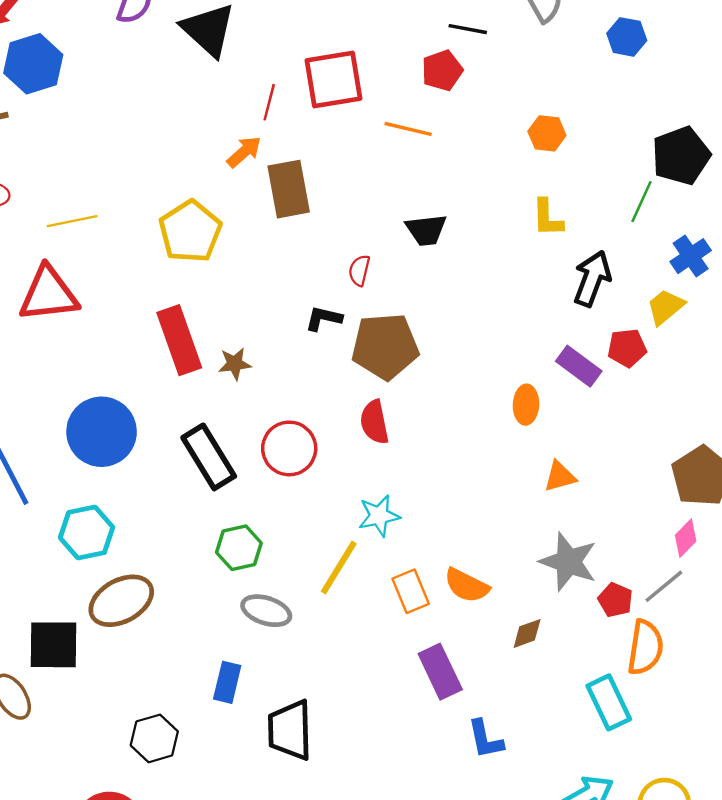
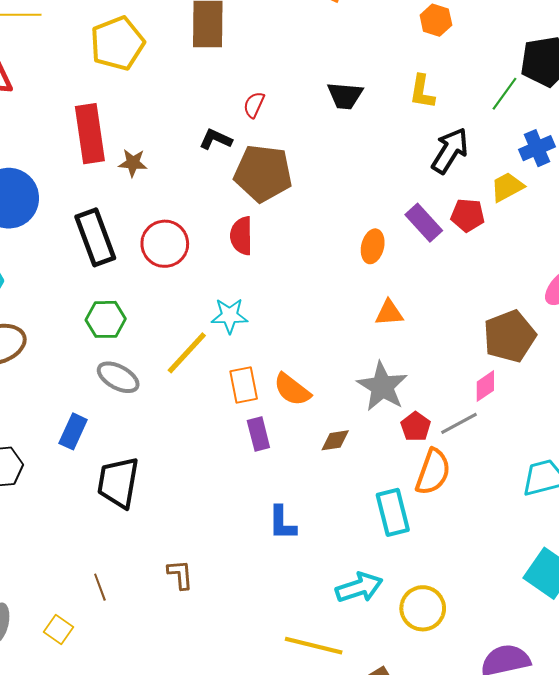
black trapezoid: (426, 230) -> (345, 96), moved
purple rectangle: (440, 672) -> (258, 434), moved, size x0.7

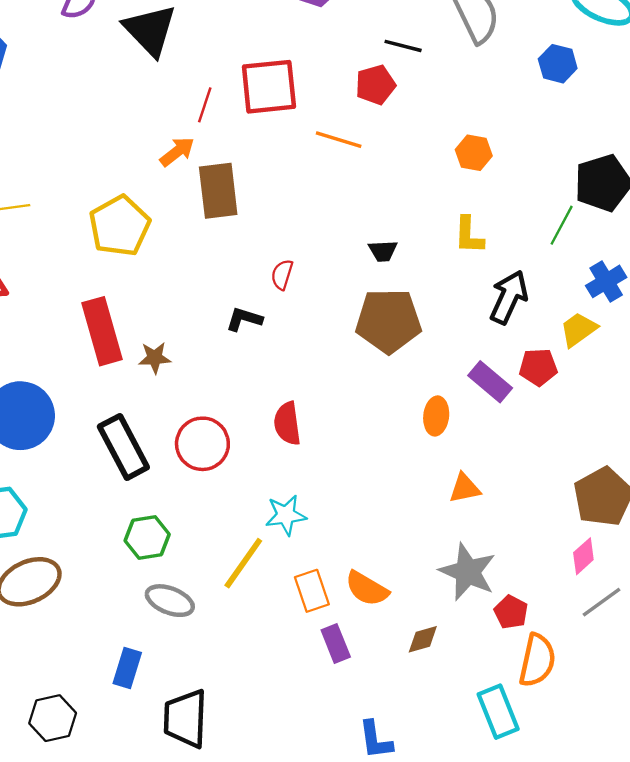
black trapezoid: (345, 96) -> (383, 251), size x0.7
brown pentagon: (263, 173) -> (388, 321), moved
gray line: (459, 423) -> (602, 602), moved

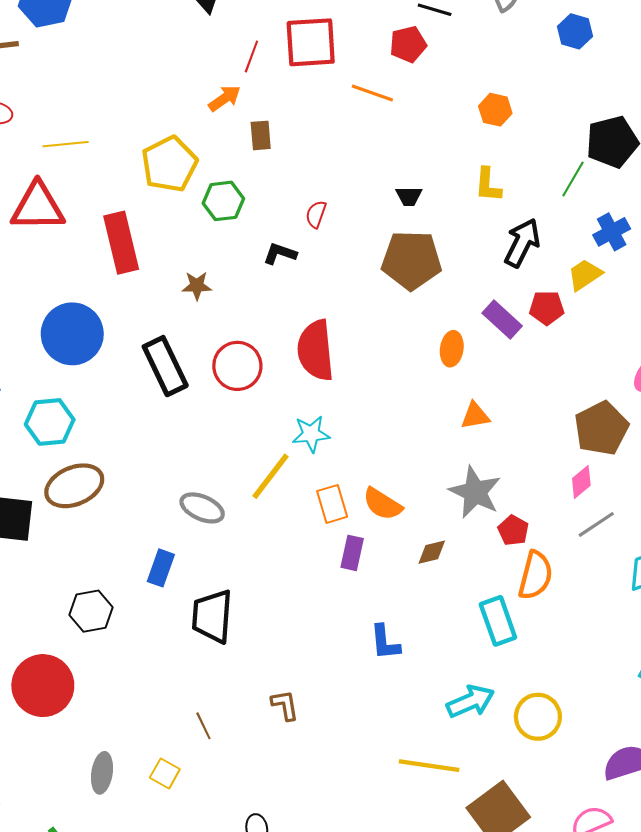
brown rectangle: (218, 191) -> (261, 135), size x0.6
red rectangle: (102, 331) -> (121, 243), moved
red semicircle: (287, 423) -> (316, 350), size x1.5
green hexagon: (147, 538) -> (223, 201), moved
purple rectangle: (336, 644) -> (352, 553), turned 32

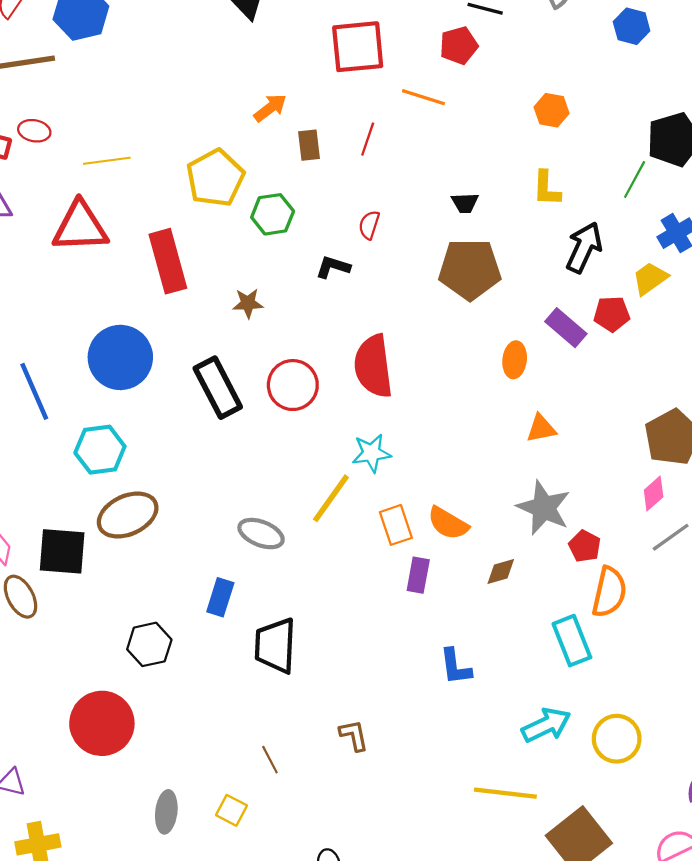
red line: (251, 57) -> (368, 139), moved

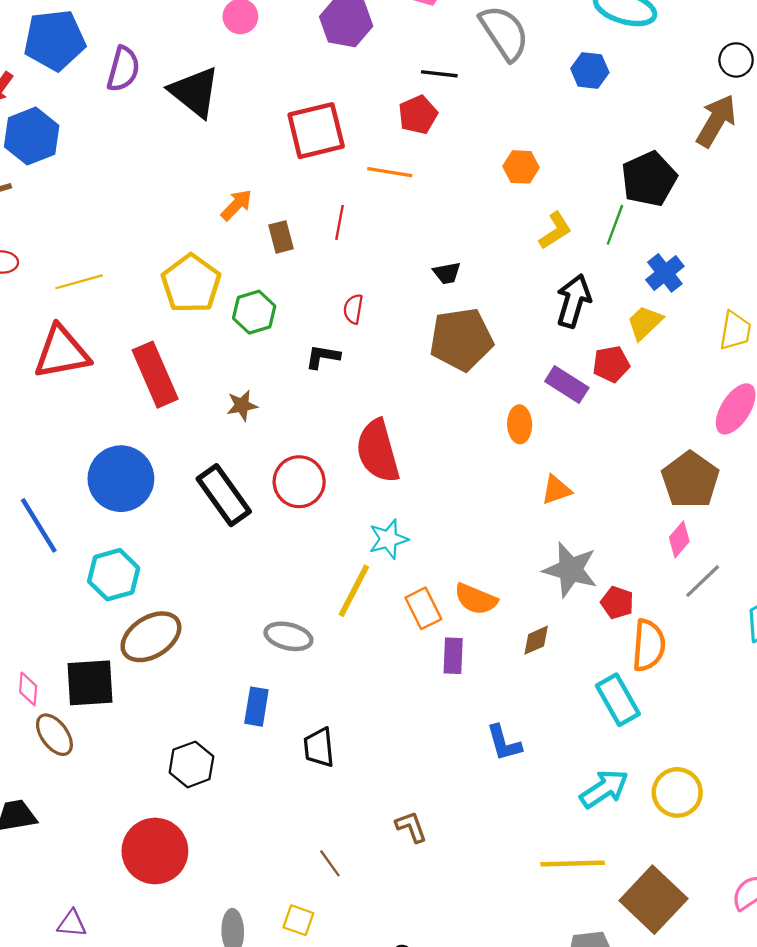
yellow L-shape: (547, 188) -> (555, 231), moved, turned -117
black trapezoid: (275, 646) -> (319, 747), size x0.7

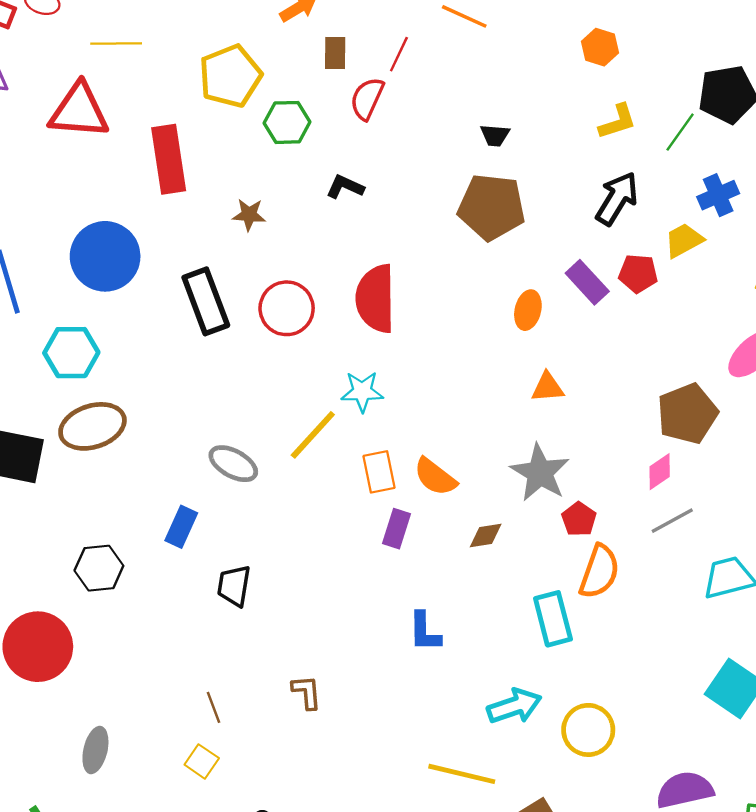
red semicircle: (353, 309) -> (367, 99), moved, size x1.4
yellow square: (298, 920) -> (202, 761), moved

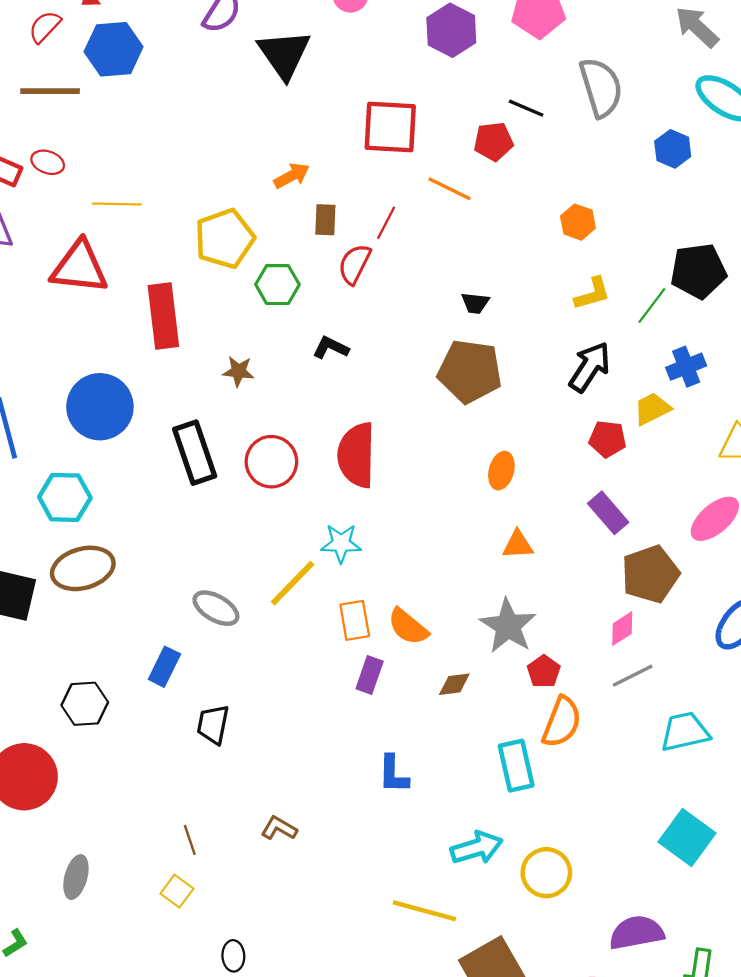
purple rectangle: (587, 282) -> (608, 513), moved
brown L-shape: (307, 692) -> (279, 828), turned -57

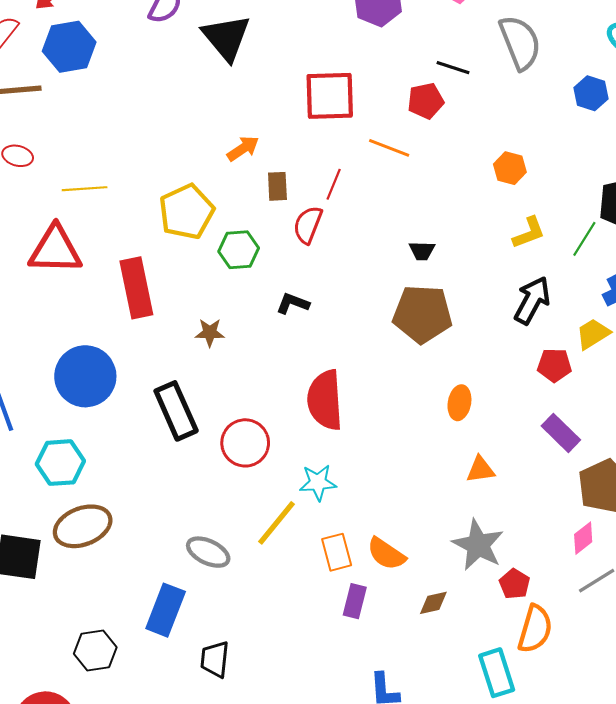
red circle: (271, 462) -> (245, 443), moved
blue rectangle: (164, 667) -> (166, 610), size x1.4

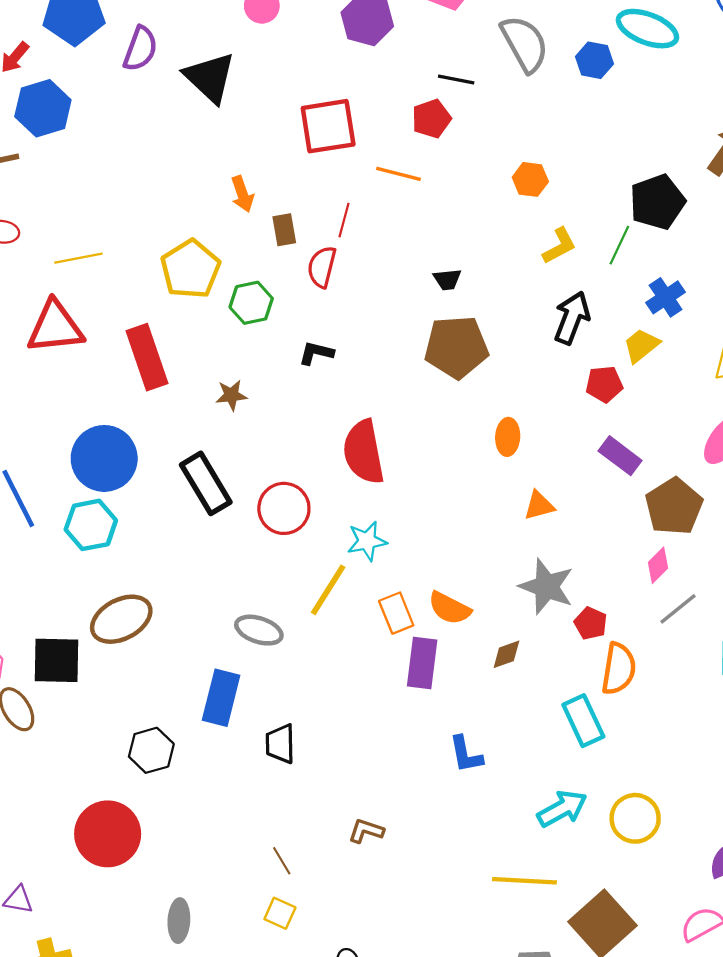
blue hexagon: (591, 93) -> (594, 60), moved
orange arrow: (243, 149) -> (242, 194), turned 112
cyan hexagon: (60, 463) -> (91, 525), moved
purple rectangle: (355, 601) -> (422, 663), size x1.4

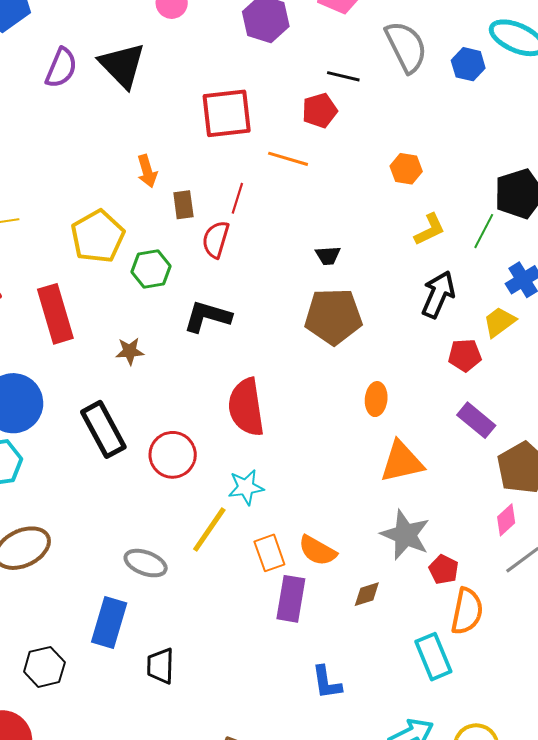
purple semicircle: (140, 49) -> (61, 68), moved
black L-shape: (316, 353) -> (207, 317), size x1.5
orange triangle: (539, 506) -> (402, 462), size x1.6

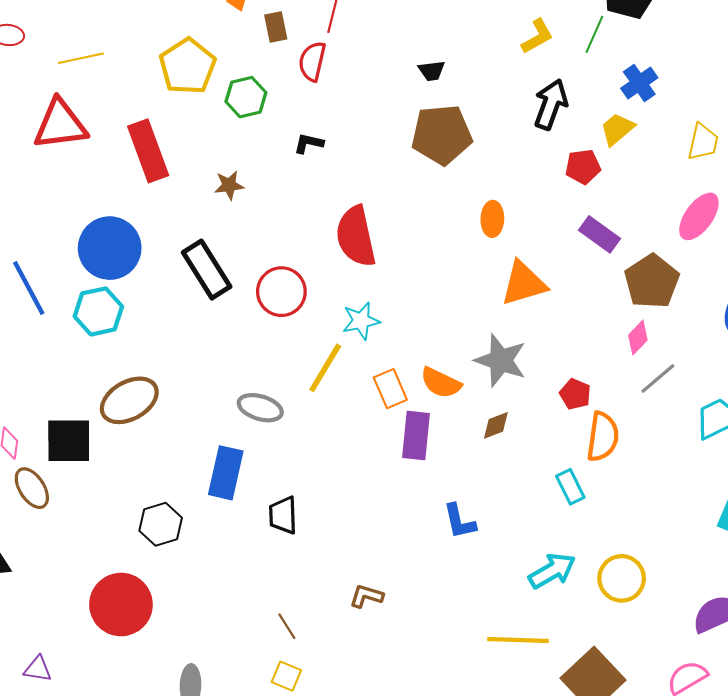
black L-shape: (207, 317) -> (309, 143), size x0.6
gray star: (405, 535) -> (501, 360), moved
cyan rectangle: (433, 657) -> (570, 487), size x0.7

